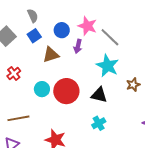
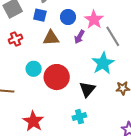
blue square: (34, 36) -> (40, 15), turned 32
red cross: (14, 74) -> (15, 39), moved
black triangle: (99, 95) -> (87, 89), turned 42

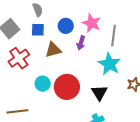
gray line: (113, 36) -> (113, 36), turned 50
red cross: (15, 39) -> (19, 58), size x1.5

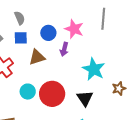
gray line: (113, 36) -> (103, 19), moved

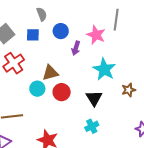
gray semicircle: (20, 18) -> (42, 14), moved
pink star: (74, 29) -> (96, 35), moved
brown triangle: (37, 57) -> (50, 73), moved
red circle: (52, 94) -> (62, 92), size x0.7

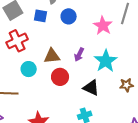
purple arrow: (76, 48) -> (79, 55), moved
cyan circle: (37, 89) -> (29, 69), moved
black triangle: (94, 98) -> (91, 88), turned -42

